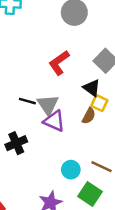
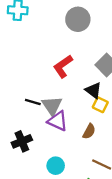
brown semicircle: (89, 116) -> (89, 131), moved
cyan circle: (71, 170) -> (56, 166), moved

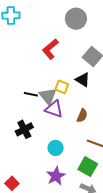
gray circle: (78, 19) -> (76, 19), moved
red L-shape: (63, 66) -> (50, 49), moved
yellow square: (100, 105) -> (62, 87), moved

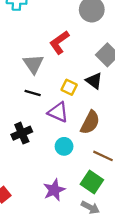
gray triangle: (48, 96) -> (33, 64), moved
brown semicircle: (82, 116) -> (90, 122), size x1.5
cyan circle: (56, 148) -> (64, 146), moved

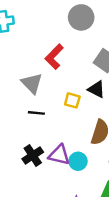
purple triangle: (58, 112) -> (59, 155), moved

